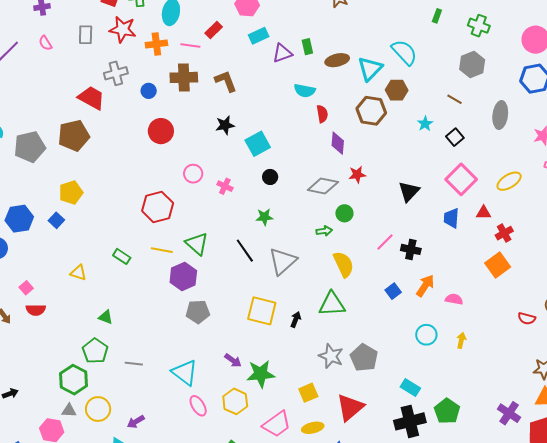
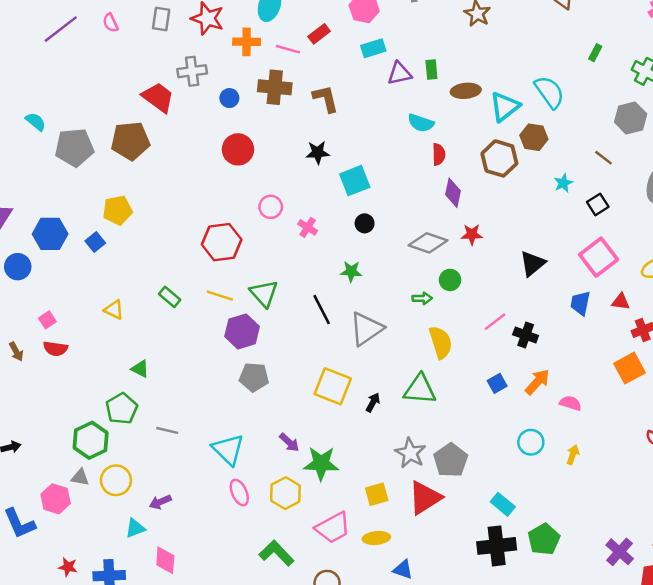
red triangle: (350, 407) -> (425, 498), moved

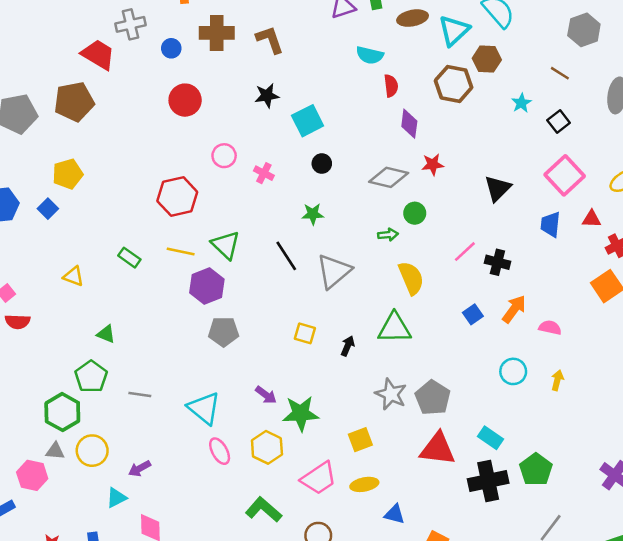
yellow square: (333, 386) -> (305, 333), size x0.6
red triangle: (425, 498) -> (438, 449), moved, turned 45

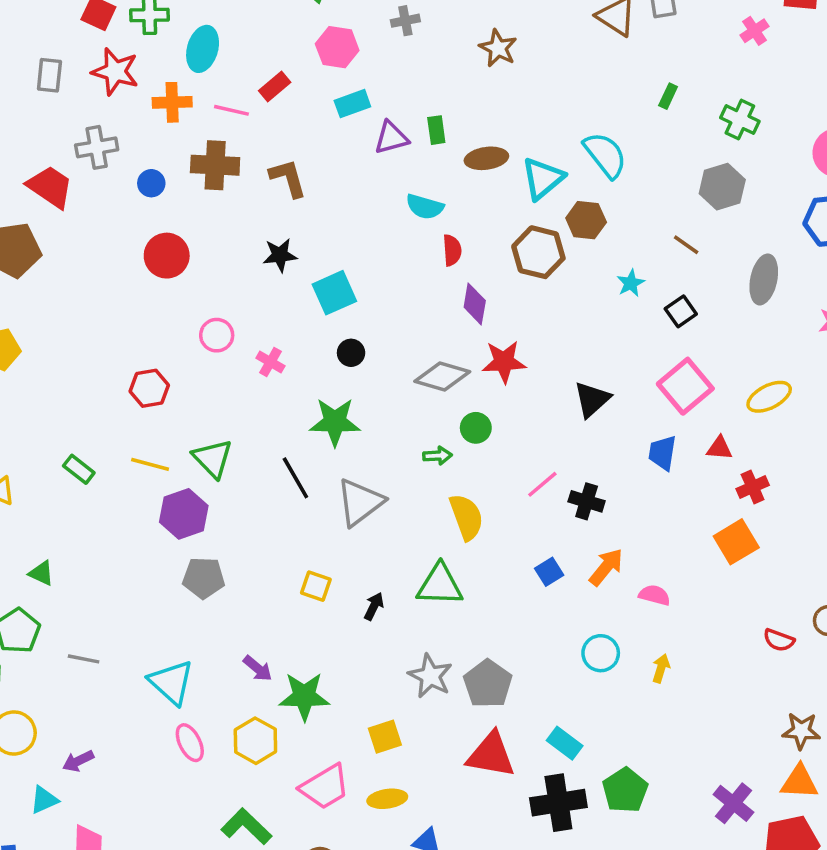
red star: (433, 164) -> (504, 362), size x1.4
red hexagon: (177, 196) -> (149, 388), size x0.7
green star: (313, 214) -> (335, 422), size x1.6

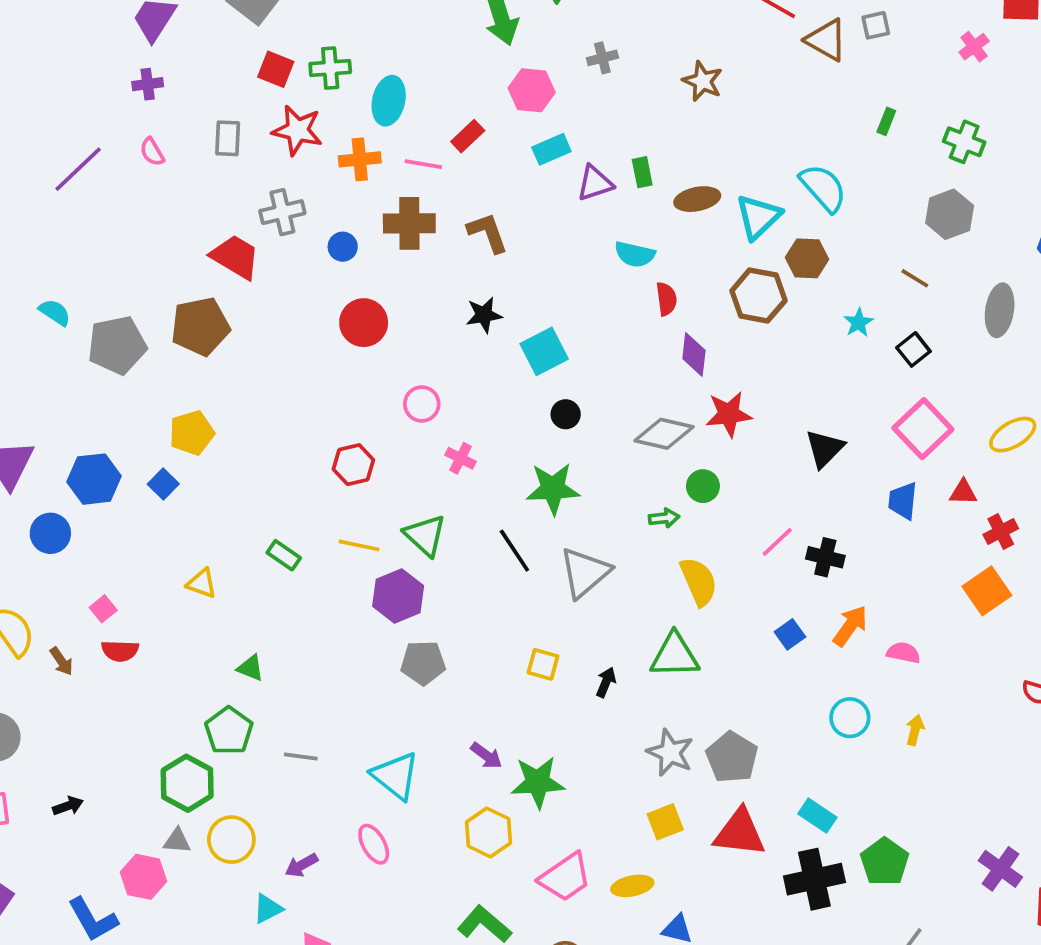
pink cross: (270, 362) -> (461, 458), moved
yellow square: (385, 737) -> (665, 822), moved
pink ellipse: (190, 743) -> (374, 844), moved

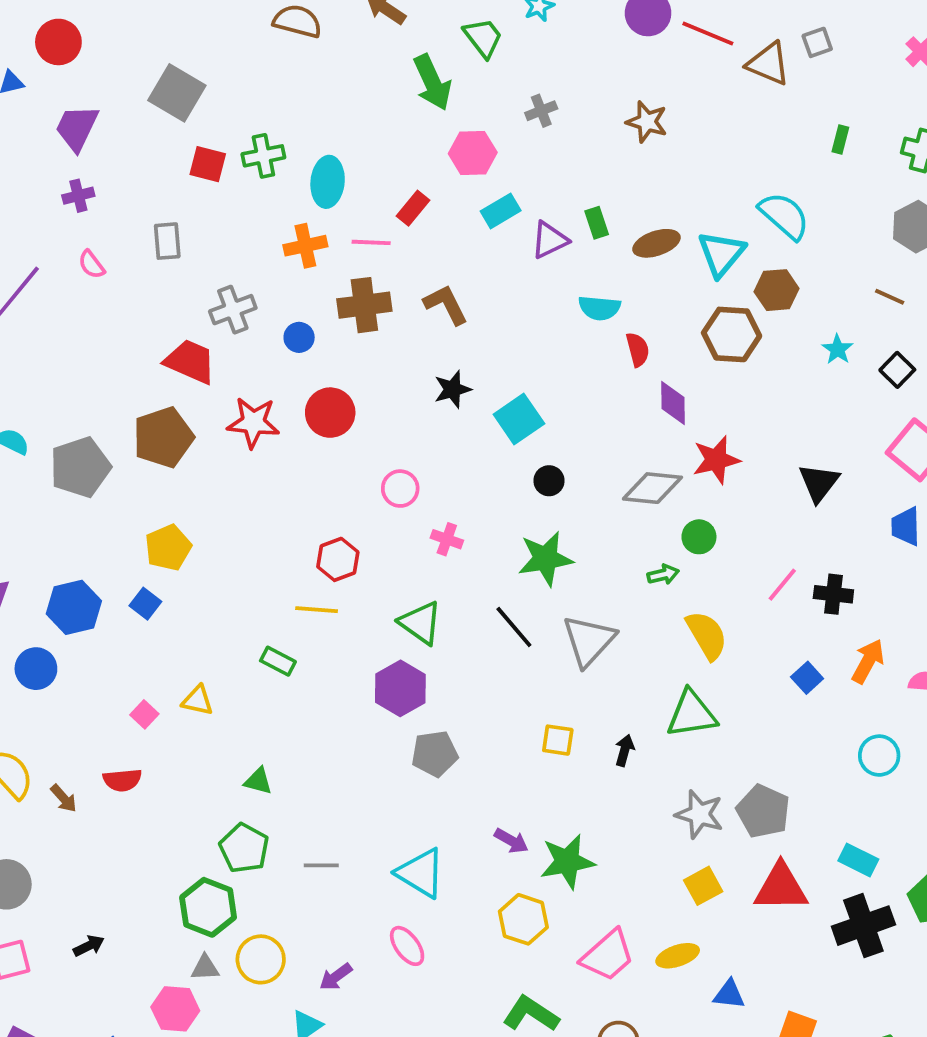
red star: (297, 130) -> (253, 422), moved
yellow line: (359, 545) -> (317, 610), moved
pink square: (103, 609) -> (144, 714), moved

